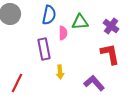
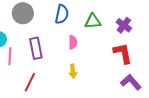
pink semicircle: (63, 33) -> (73, 42), moved
purple rectangle: (44, 49) -> (36, 48), moved
purple L-shape: (94, 83) -> (131, 82), moved

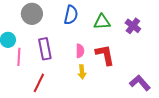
pink semicircle: (73, 42) -> (80, 51), moved
red L-shape: (123, 53) -> (105, 55), moved

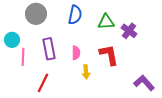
purple cross: (133, 26) -> (129, 31), moved
pink semicircle: (80, 51) -> (76, 53), moved

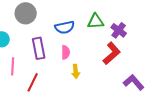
blue semicircle: (75, 15) -> (65, 27), moved, turned 66
red L-shape: (109, 55) -> (112, 53), moved, turned 60
pink line: (23, 57) -> (13, 66), moved

